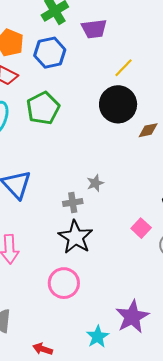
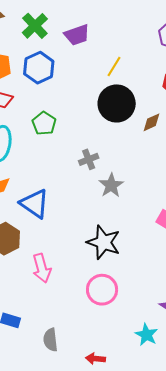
green pentagon: (43, 108) -> (44, 123), size x0.7
gray star: (95, 183) -> (111, 185), size x1.4
gray cross: (73, 203) -> (89, 159), moved

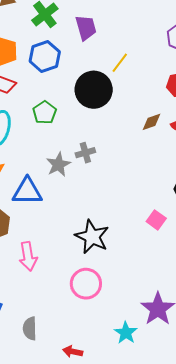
purple trapezoid: (77, 35) -> (86, 28), turned -92
black circle: (117, 103) -> (94, 90), moved
gray star: (111, 185) -> (58, 165), moved
blue triangle: (35, 204) -> (27, 191), turned -40

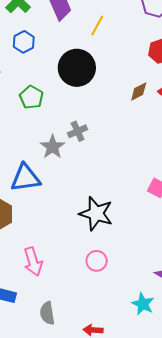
blue hexagon: (45, 56) -> (24, 42), size x0.7
yellow line: (120, 63) -> (97, 26), moved
pink arrow: (28, 256) -> (33, 262), moved
pink circle: (86, 284) -> (97, 261), size x0.7

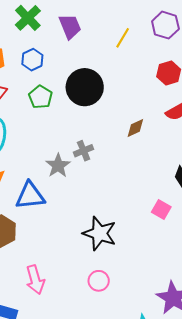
yellow line: (97, 26) -> (123, 38), moved
brown diamond: (139, 91) -> (135, 128), moved
green pentagon: (31, 97) -> (40, 97), moved

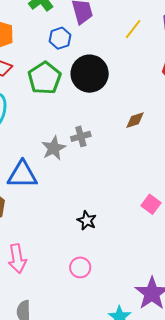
blue hexagon: (32, 60) -> (60, 38), moved
green pentagon: (40, 97) -> (45, 78), size x1.4
black star: (100, 233) -> (87, 221), size x0.6

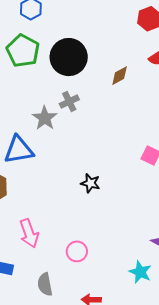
black circle: (90, 74) -> (69, 57), moved
pink circle: (80, 267) -> (77, 251), moved

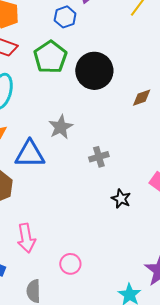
gray cross: (69, 102) -> (99, 157), moved
black star: (90, 183) -> (121, 199), moved

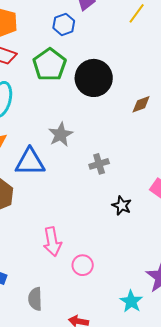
pink arrow: (26, 238) -> (52, 242), moved
pink circle: (70, 264) -> (83, 265), moved

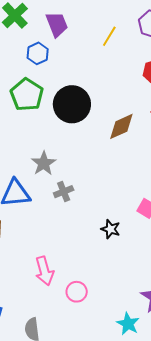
brown diamond: (141, 104) -> (121, 126), size x1.4
gray cross: (99, 164) -> (64, 192), moved

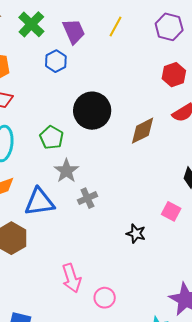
yellow line: (109, 36) -> (116, 26), moved
green pentagon: (27, 95) -> (52, 138), moved, size x0.7

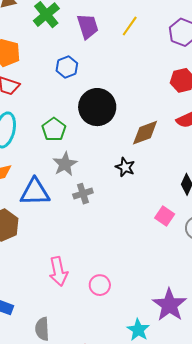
blue hexagon: (56, 61) -> (67, 67), moved
black star: (136, 234) -> (125, 167), moved
pink circle: (105, 298) -> (100, 285), moved

